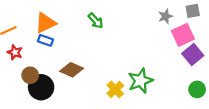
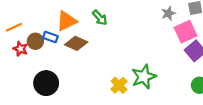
orange triangle: (45, 23) -> (66, 21), moved
brown diamond: (72, 70) -> (76, 43), moved
brown circle: (30, 75) -> (35, 41), moved

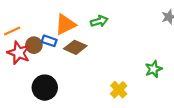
green arrow: (100, 18) -> (99, 21), turned -63
red star: (20, 49) -> (19, 53), size x1.5
green star: (144, 77) -> (154, 69), moved, size x0.7

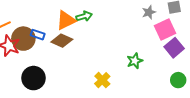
orange triangle: (65, 24) -> (66, 20), moved
brown circle: (34, 45) -> (23, 39), size x1.5

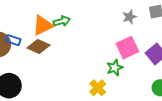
pink square: (165, 29) -> (127, 48), moved
yellow cross: (102, 80) -> (98, 88), moved

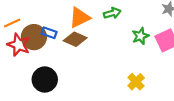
green arrow: (62, 21) -> (112, 13), moved
green star: (115, 68) -> (140, 36), moved

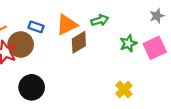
blue rectangle: (49, 33) -> (36, 27), moved
brown diamond: (75, 39) -> (79, 42), moved, turned -55

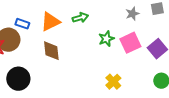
brown diamond: (79, 42) -> (51, 51), moved, turned -65
yellow cross: (124, 90) -> (113, 82), moved

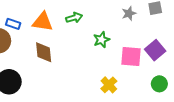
orange triangle: (50, 22) -> (43, 22), turned 35
pink square: (130, 43) -> (131, 57), moved, turned 30

